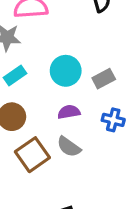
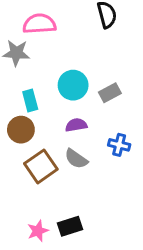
cyan rectangle: (15, 76) -> (30, 100), moved, turned -70
blue cross: (113, 120) -> (119, 145), moved

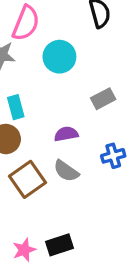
pink semicircle: (39, 24) -> (26, 23), turned 116
cyan circle: (73, 85) -> (59, 57), moved
blue cross: (119, 145) -> (113, 156), turned -30

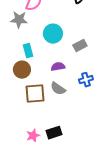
cyan circle: (59, 57) -> (53, 34), moved
brown square: (28, 179) -> (35, 94), turned 30

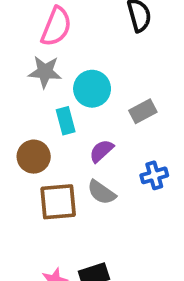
gray star: (19, 20) -> (45, 72), moved
cyan rectangle: (28, 51) -> (66, 121), moved
purple semicircle: (58, 67) -> (101, 151), turned -32

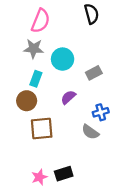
cyan rectangle: (66, 121) -> (36, 79), moved, turned 35
gray semicircle: (101, 192) -> (90, 132), moved

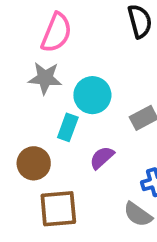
cyan rectangle: (36, 79) -> (68, 127), moved

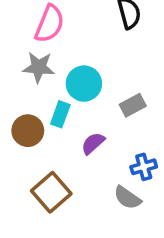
brown circle: (34, 163) -> (28, 131), moved
brown square: (58, 209) -> (51, 192), turned -36

